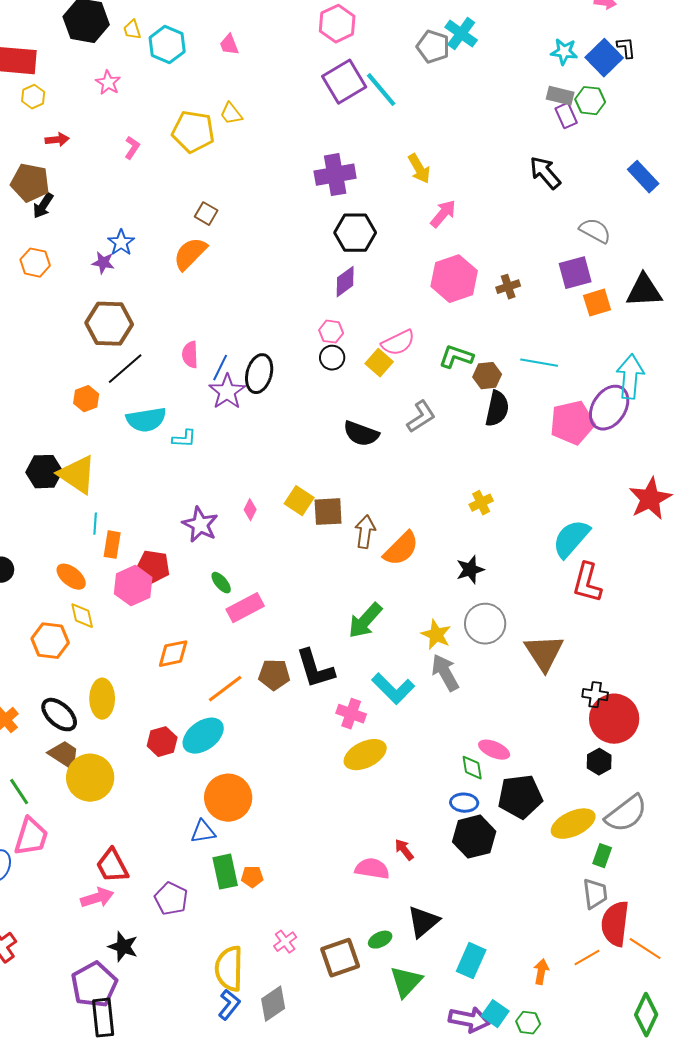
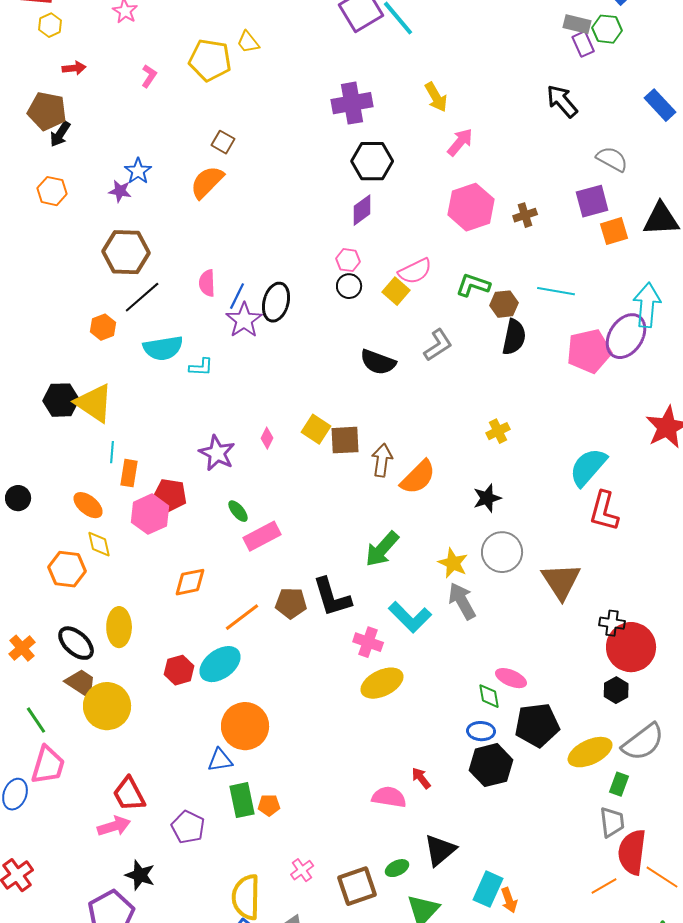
orange arrow: (541, 972) -> (509, 900), moved, turned 150

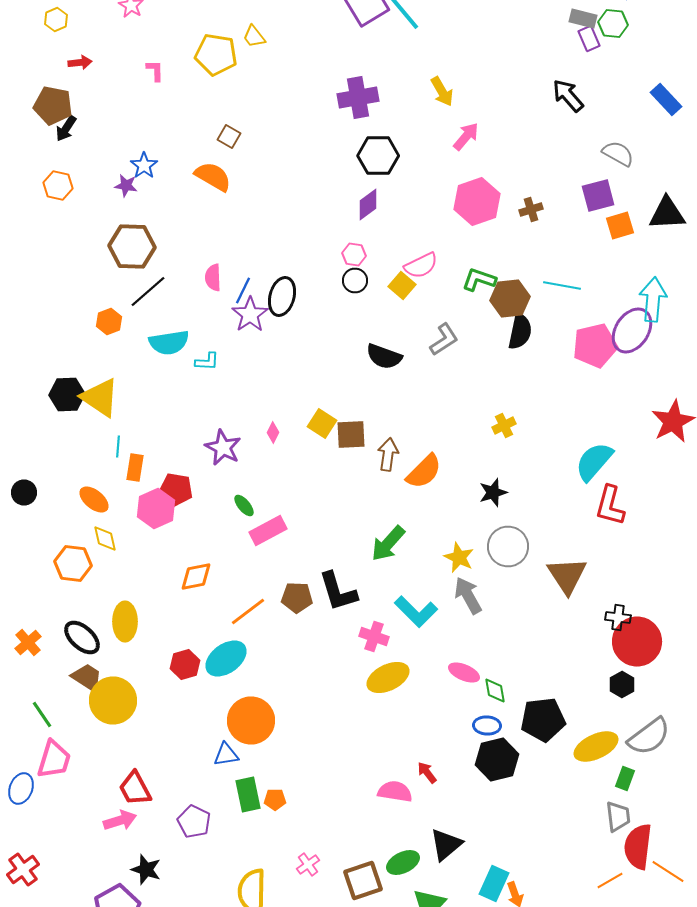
pink L-shape: (149, 76) -> (155, 70), turned -35
orange semicircle: (207, 182) -> (213, 176), turned 75
brown hexagon: (504, 304) -> (510, 298), size x1.4
pink ellipse: (511, 678) -> (464, 672), moved
green ellipse: (397, 868) -> (403, 862), size x1.4

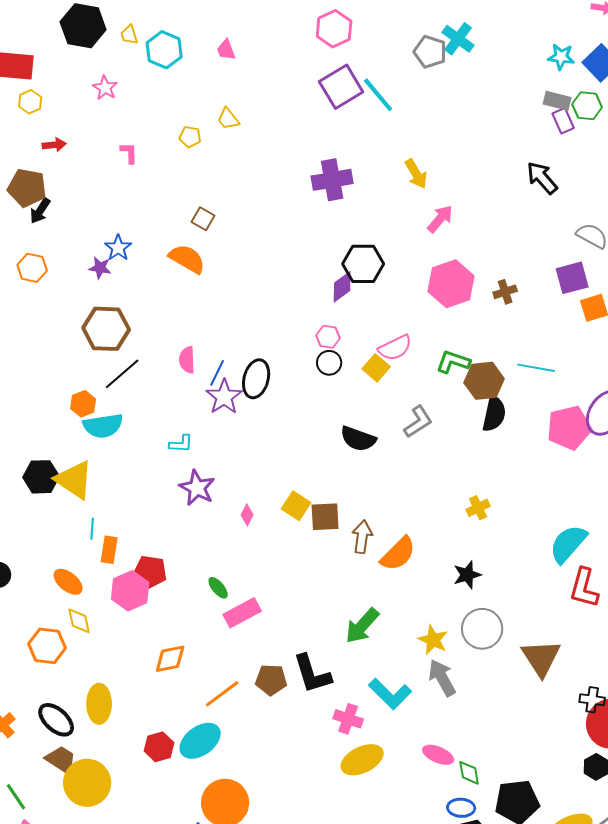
yellow pentagon: (216, 54) -> (190, 137), size x0.5
black hexagon: (378, 156) -> (363, 264), moved
cyan semicircle: (169, 342) -> (103, 426), moved
purple star: (223, 448) -> (197, 488), moved

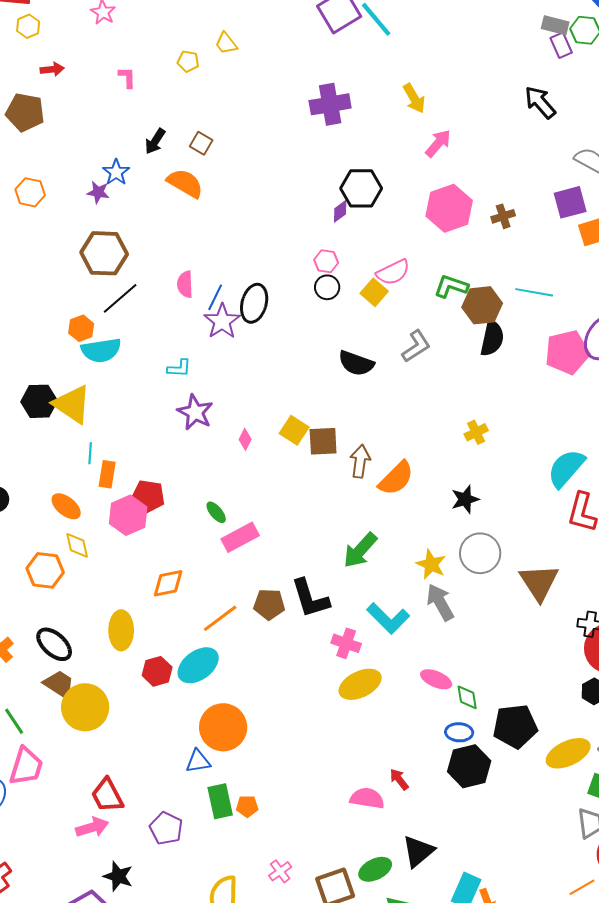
black arrow: (40, 211) -> (155, 141), moved
purple diamond: (342, 287) -> (340, 211), size x0.7
yellow ellipse: (99, 704) -> (121, 630), moved

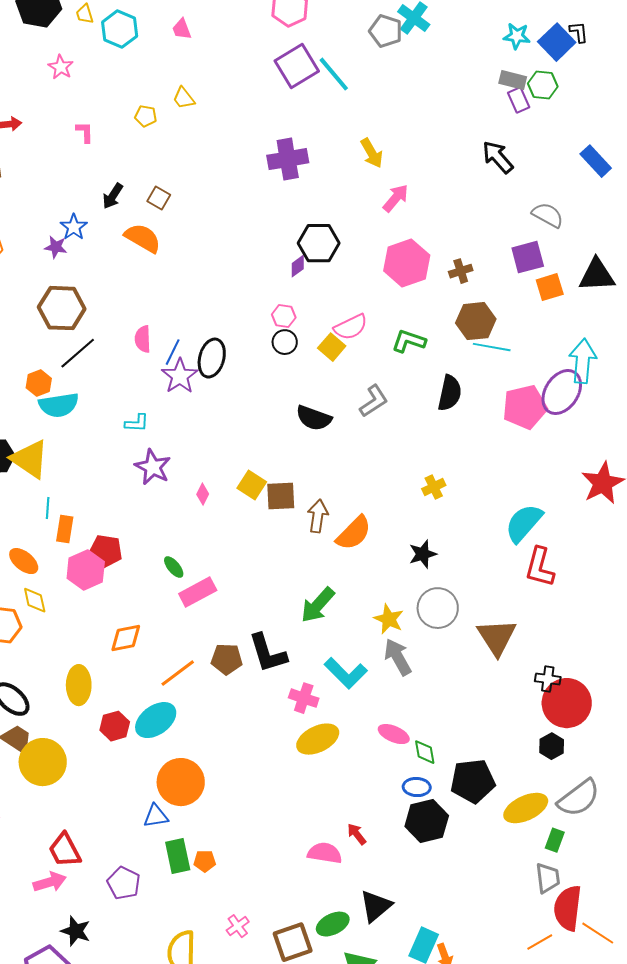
brown hexagon: (482, 305) -> (476, 321), moved

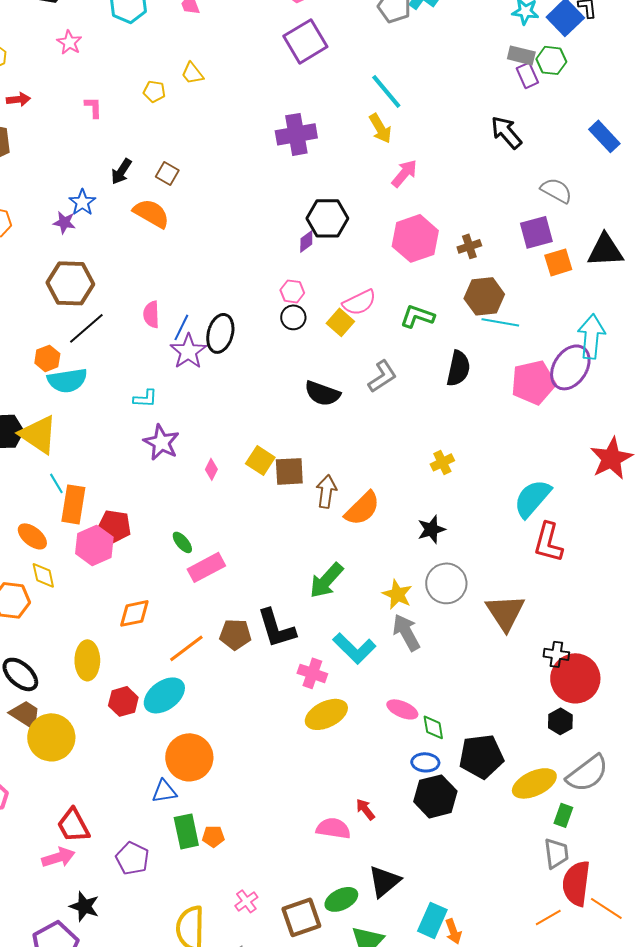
cyan line: (334, 74) -> (386, 91), moved
cyan line: (48, 508) -> (56, 483), turned -35
orange rectangle: (65, 529) -> (73, 504), size x1.4

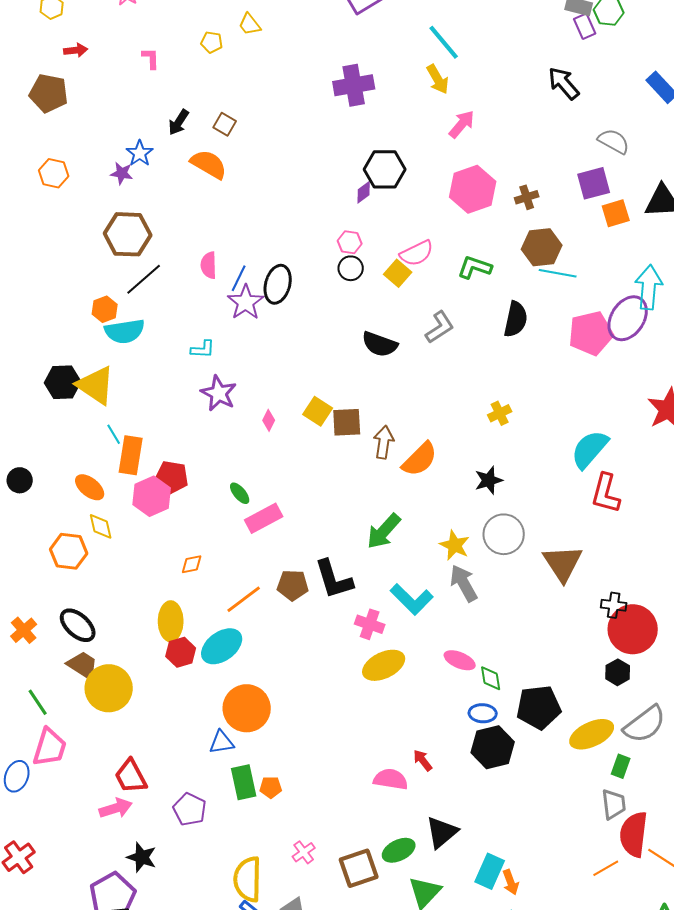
orange diamond: (134, 613) -> (192, 564), size x0.7
yellow ellipse: (87, 660) -> (171, 621), moved

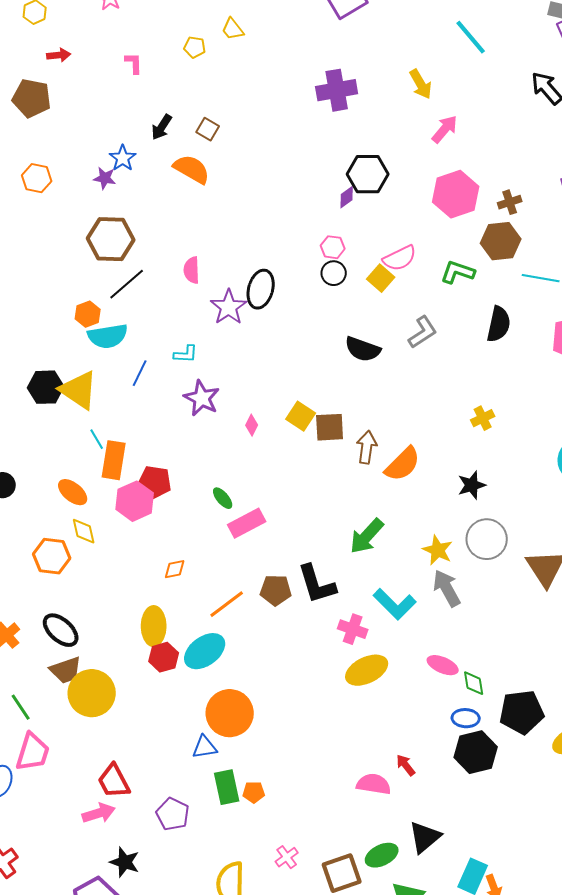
cyan line: (444, 42) -> (471, 37), moved
brown hexagon: (542, 247) -> (501, 241), moved
blue line: (239, 278) -> (140, 373), moved
brown trapezoid: (83, 665) -> (66, 670), turned 128

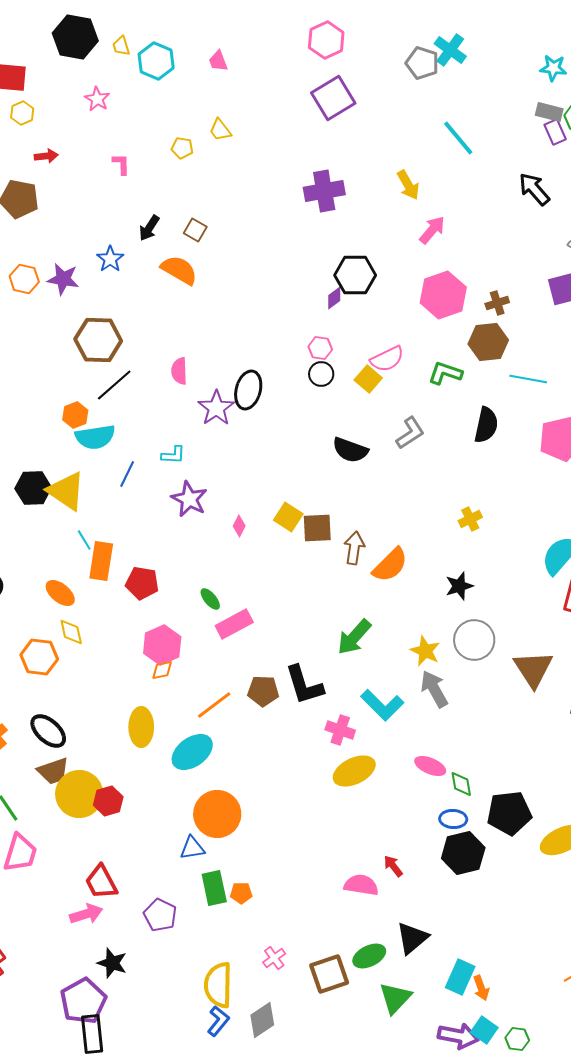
purple star: (105, 178) -> (63, 279), moved, size x1.4
pink hexagon: (135, 501) -> (162, 645), moved
red hexagon: (164, 657) -> (108, 801), moved

